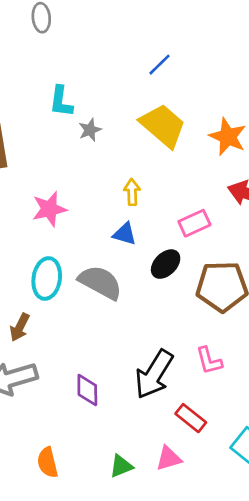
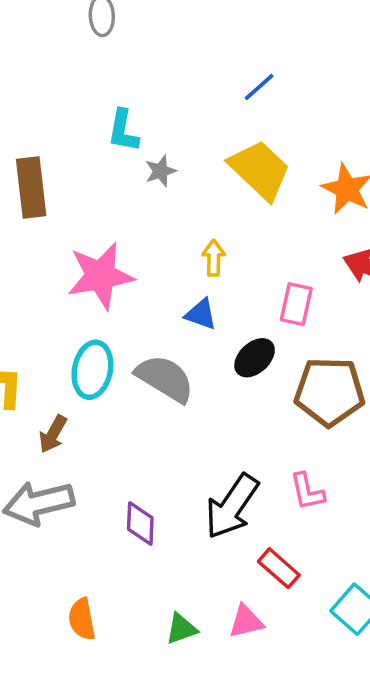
pink star: (49, 209) -> (100, 276), size x1.4
pink rectangle: (194, 223) -> (296, 304), turned -56

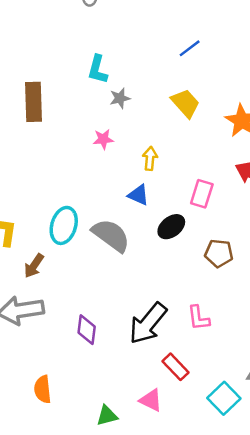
yellow trapezoid: (260, 170) -> (185, 103), size x0.7
pink star: (100, 276) -> (103, 139), moved, size x0.5
brown pentagon: (330, 392) -> (219, 253), size x0.6
pink triangle: (246, 621) -> (151, 400), turned 35
green triangle: (181, 629) -> (107, 416), moved

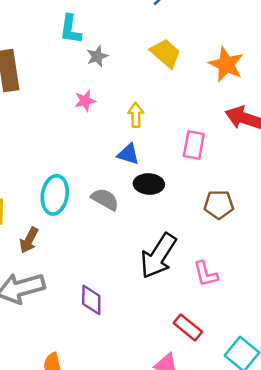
black ellipse: (171, 227) -> (149, 184), moved, turned 48
gray semicircle: (111, 235) -> (105, 199), size x0.7
black arrow: (148, 323) -> (158, 256), moved

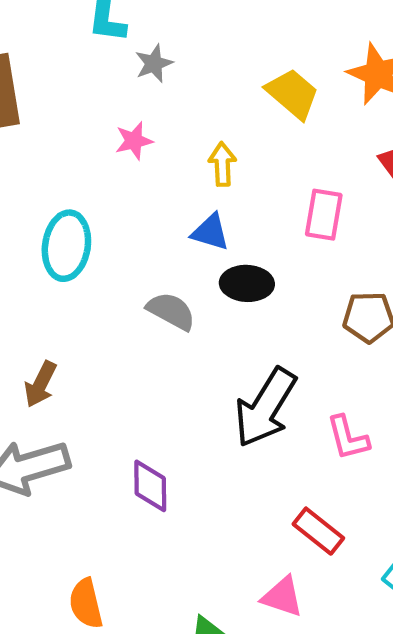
yellow trapezoid: (166, 53) -> (293, 94), moved
cyan ellipse: (55, 195) -> (66, 246), moved

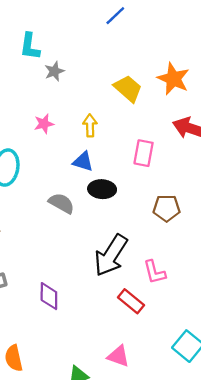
pink star: (134, 141) -> (44, 124), moved
red rectangle: (318, 531) -> (131, 301), moved

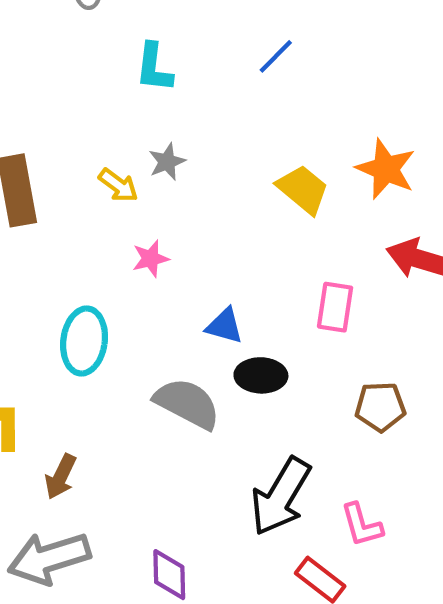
cyan L-shape: (30, 46) -> (154, 68), moved
yellow arrow: (90, 125) -> (118, 185), moved, turned 130
gray semicircle: (62, 203) -> (187, 403), size x1.4

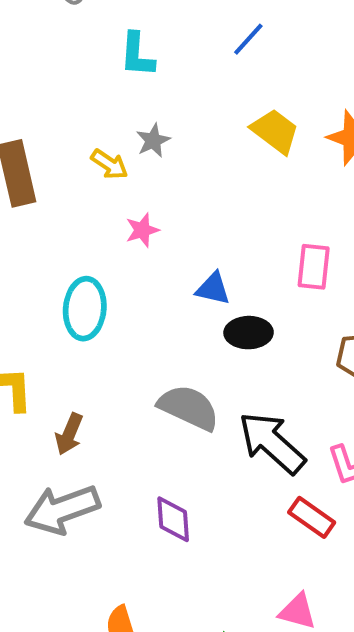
yellow trapezoid: (303, 189) -> (275, 131), moved
gray semicircle: (187, 403) -> (189, 408), moved
black arrow: (281, 496) -> (272, 443), turned 104

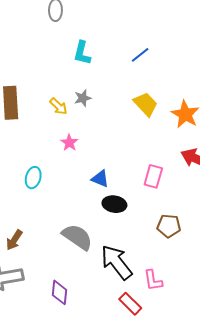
pink star: (142, 230) -> (69, 143), turned -30
cyan ellipse: (85, 309) -> (33, 178), size x0.7

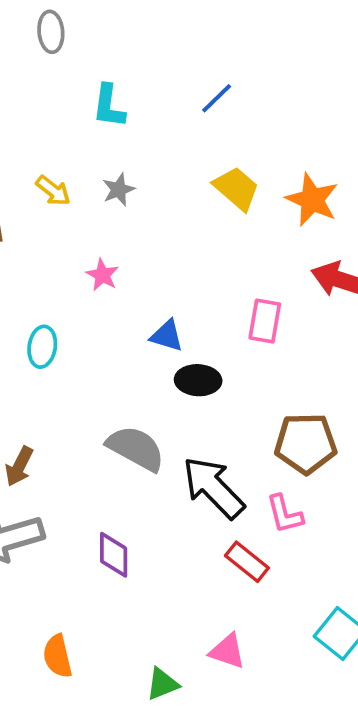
yellow arrow: (58, 106) -> (53, 191), moved
brown pentagon: (169, 226) -> (306, 443), moved, size x1.4

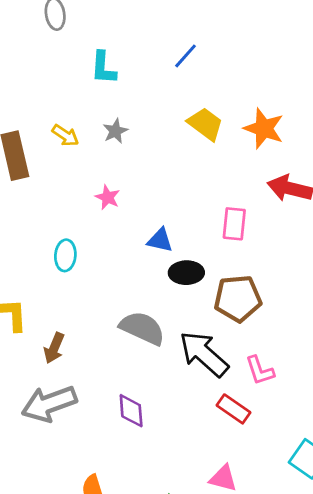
brown pentagon: (306, 443) -> (238, 298), moved

